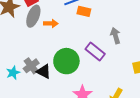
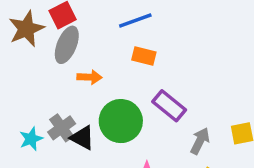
orange rectangle: (84, 11) -> (144, 56), moved
orange arrow: (51, 23) -> (89, 77), moved
gray arrow: (115, 36) -> (200, 141), moved, turned 42

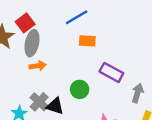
orange arrow: (89, 77) -> (38, 66), moved
green circle: (121, 121) -> (80, 89), size x0.6

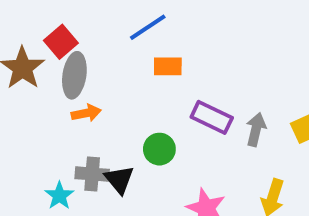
gray arrow: (138, 93) -> (256, 130), moved
gray cross: (39, 102) -> (92, 174), turned -36
black triangle: (55, 106) -> (119, 180), turned 36

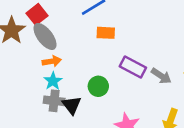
gray ellipse: (74, 75) -> (45, 36), turned -48
gray arrow: (256, 130) -> (161, 76), turned 108
cyan star: (59, 196) -> (53, 81), moved

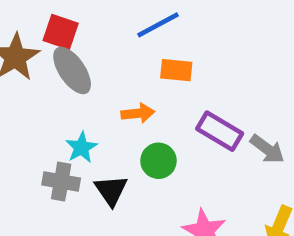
red square: (37, 14) -> (61, 32), turned -36
orange arrow: (52, 61) -> (138, 113), moved
gray cross: (54, 101) -> (61, 181), moved

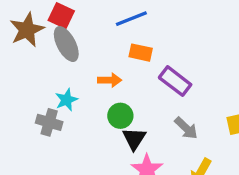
purple rectangle: (220, 131) -> (175, 81), moved
gray arrow: (267, 149) -> (186, 128), moved
black triangle: (111, 190) -> (134, 139), moved

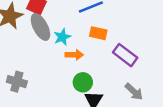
cyan star: (66, 100) -> (62, 37), moved
gray cross: (49, 122) -> (17, 82), moved

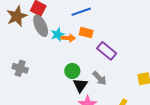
orange arrow: (74, 55) -> (68, 38), moved
gray arrow: (134, 92) -> (100, 78), moved

